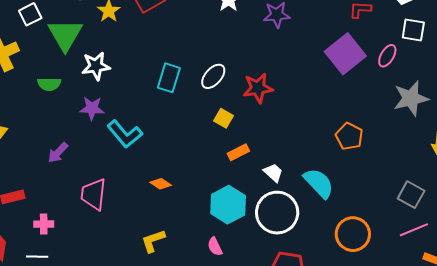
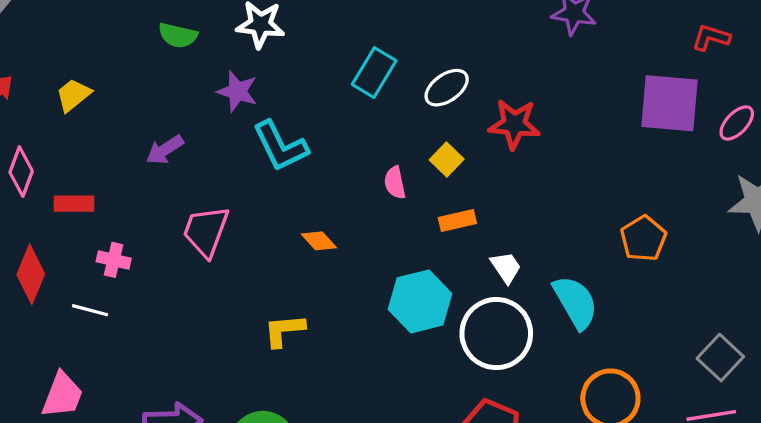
purple square: (345, 54) -> (670, 103), turned 30
pink semicircle: (215, 247) -> (395, 183), moved

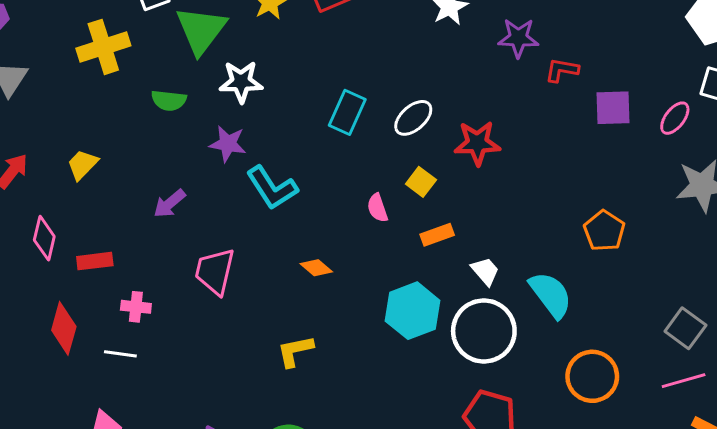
red L-shape: (711, 38) -> (562, 70), moved
purple square: (670, 103) -> (613, 108), size x0.7

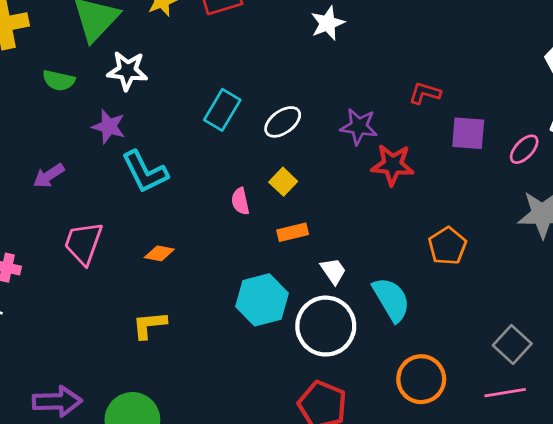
purple star: (518, 38) -> (359, 127), moved
red star: (477, 143) -> (393, 165), moved
orange diamond: (316, 268) -> (159, 253), moved, turned -36

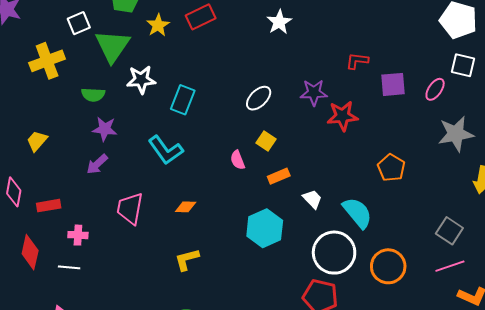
cyan rectangle: (222, 110) -> (183, 100), moved
purple star: (109, 127) -> (105, 129), moved
white circle: (326, 326) -> (334, 253), moved

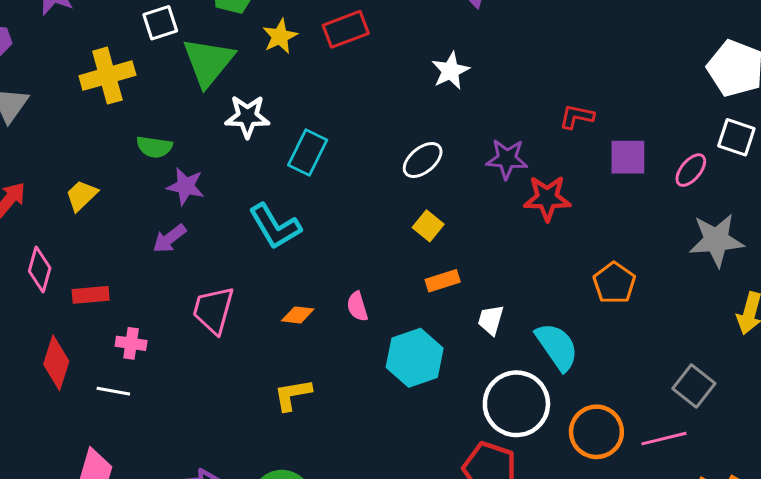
white star: (279, 22) -> (450, 71), moved
green semicircle: (93, 95) -> (154, 147), moved
pink semicircle: (238, 160) -> (357, 306), moved
white trapezoid: (312, 199) -> (491, 320), turned -125
pink line: (450, 266) -> (664, 439), moved

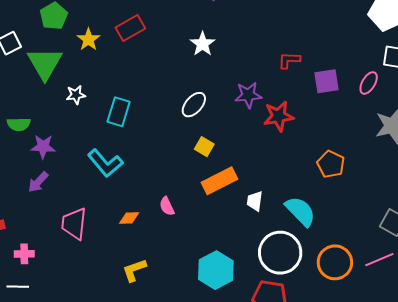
white star: (247, 117) -> (76, 95), size x0.7
orange rectangle: (443, 281) -> (219, 181), size x1.6
cyan hexagon: (415, 358) -> (216, 270), moved

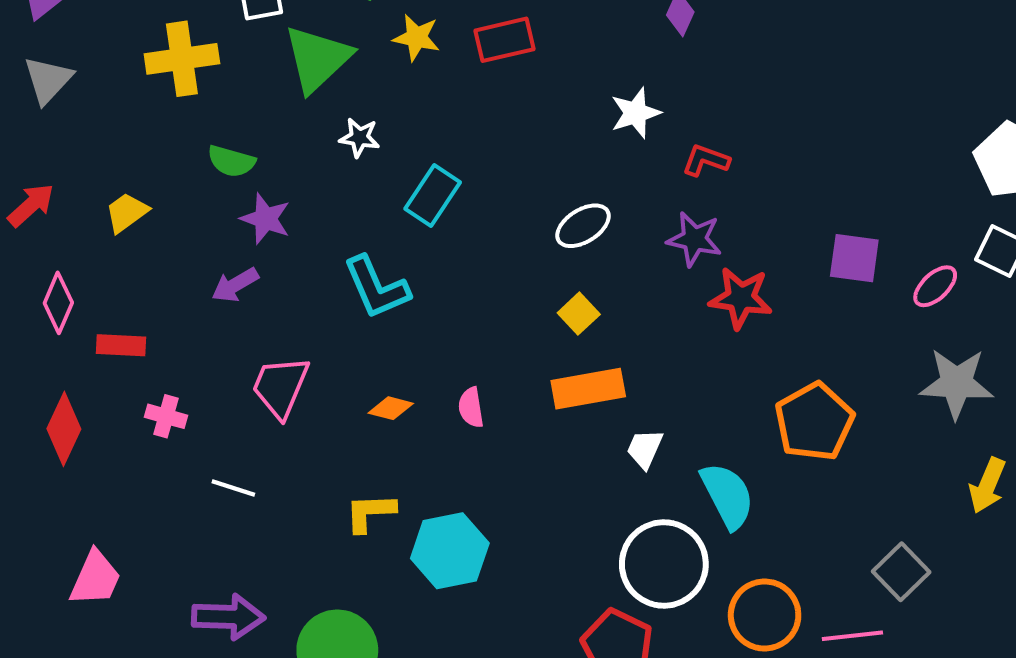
yellow star: (88, 39) -> (417, 38), turned 30
red L-shape: (289, 60) -> (706, 160), moved
orange pentagon: (331, 164) -> (814, 422), size x1.4
cyan hexagon: (216, 270) -> (450, 551), moved
white line: (18, 287) -> (233, 488), moved

